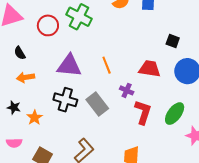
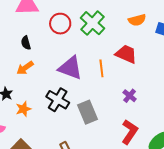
orange line: (107, 65) -> (101, 68), moved
red trapezoid: (150, 69) -> (126, 54), moved
orange arrow: (25, 77) -> (25, 68), turned -42
purple cross: (127, 90) -> (130, 96), moved

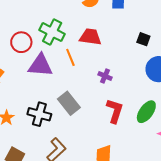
green cross: (92, 23) -> (52, 32), moved
red circle: (60, 24) -> (21, 42), moved
black cross: (58, 100) -> (39, 114), moved

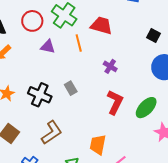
purple triangle: (40, 65) -> (48, 47), size x0.6
gray rectangle: (69, 103) -> (71, 88), size x0.6

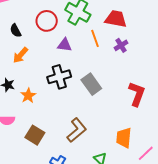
purple cross: (110, 66) -> (121, 45), moved, turned 32
gray rectangle: (71, 88) -> (91, 84), size x1.5
black cross: (40, 95) -> (59, 77), moved, turned -35

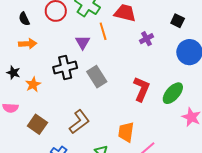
purple triangle: (65, 45) -> (83, 42), moved, turned 49
purple cross: (121, 45) -> (147, 39), moved
orange arrow: (20, 55) -> (28, 44), turned -138

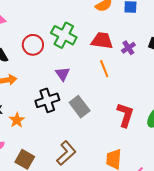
orange line: (103, 31) -> (104, 69), moved
purple cross: (147, 39) -> (128, 48), moved

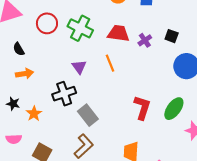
red circle: (33, 45) -> (47, 23), moved
orange line: (104, 69) -> (110, 63), moved
gray rectangle: (80, 107) -> (88, 115), moved

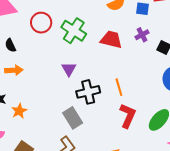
purple cross: (145, 40) -> (142, 35), moved
orange line: (110, 63) -> (119, 87), moved
black cross: (64, 94) -> (88, 92), moved

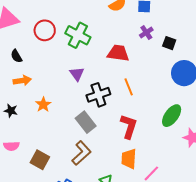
red trapezoid: (111, 40) -> (118, 53), moved
orange star: (19, 111) -> (43, 105), moved
red L-shape: (128, 116) -> (129, 126), moved

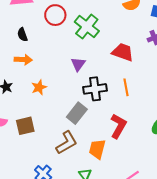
gray rectangle: (86, 122) -> (77, 113), turned 65
orange trapezoid: (129, 159) -> (97, 149), moved
brown square: (40, 160) -> (25, 126), moved, turned 36

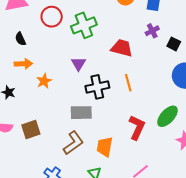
green cross: (87, 26) -> (84, 25), turned 35
orange star: (39, 87) -> (44, 81), moved
gray rectangle: (77, 113) -> (81, 113), turned 55
red L-shape: (118, 126) -> (137, 127), moved

